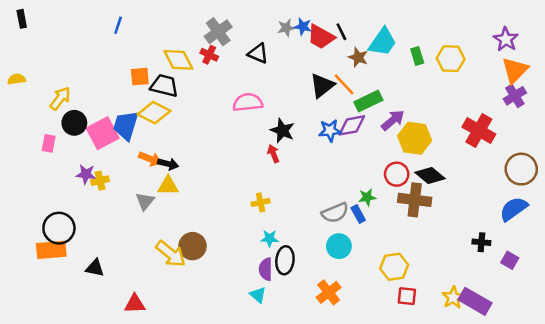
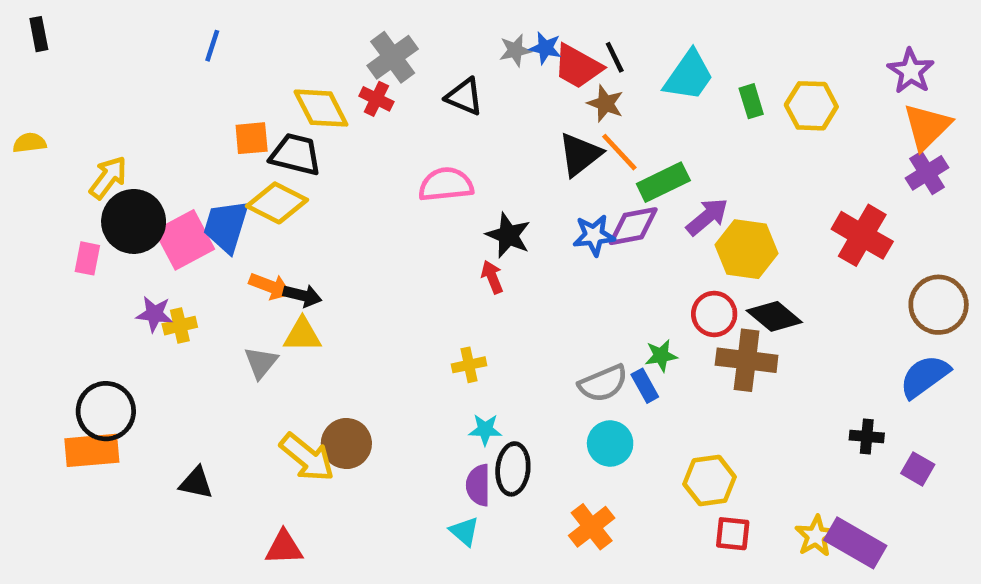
brown star: (358, 57) -> (605, 103), moved
black circle: (74, 123) -> (134, 221), size x1.4
black triangle: (95, 268) -> (196, 483), moved
red triangle: (135, 304) -> (284, 548), moved

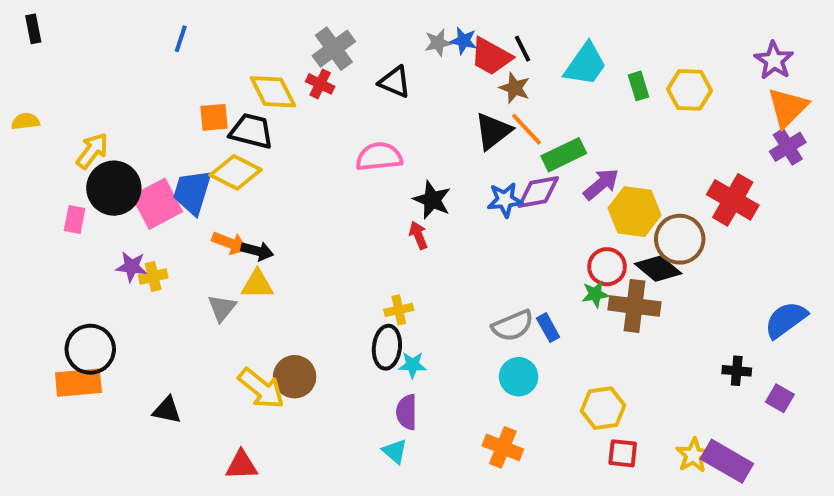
brown circle: (939, 305) -> (680, 239), moved
green star: (661, 356) -> (595, 294), moved
black ellipse: (513, 469) -> (387, 347), moved
orange cross: (592, 527) -> (503, 447), turned -30

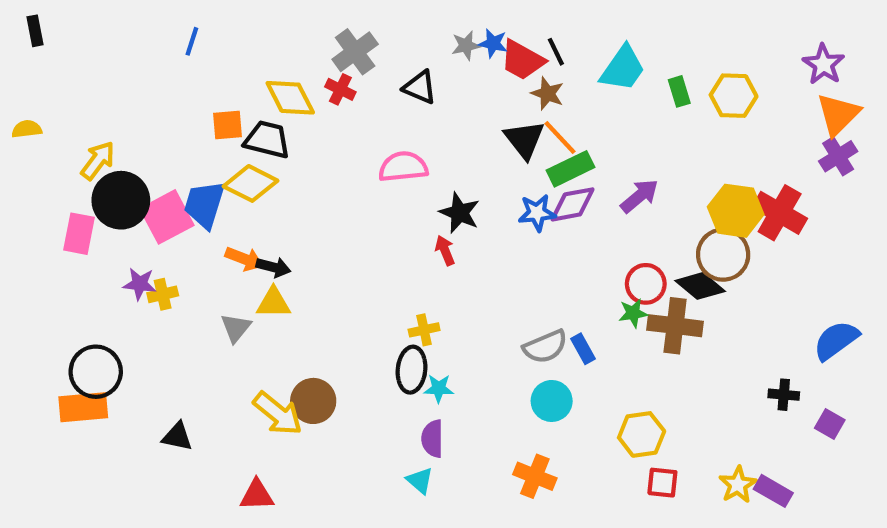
black triangle: (493, 131) -> (524, 140), turned -30
green rectangle: (564, 155) -> (570, 169), moved
yellow hexagon: (635, 212) -> (736, 211), moved
pink rectangle: (75, 220) -> (79, 234), size x1.4
purple rectangle: (727, 461) -> (773, 491), size x0.7

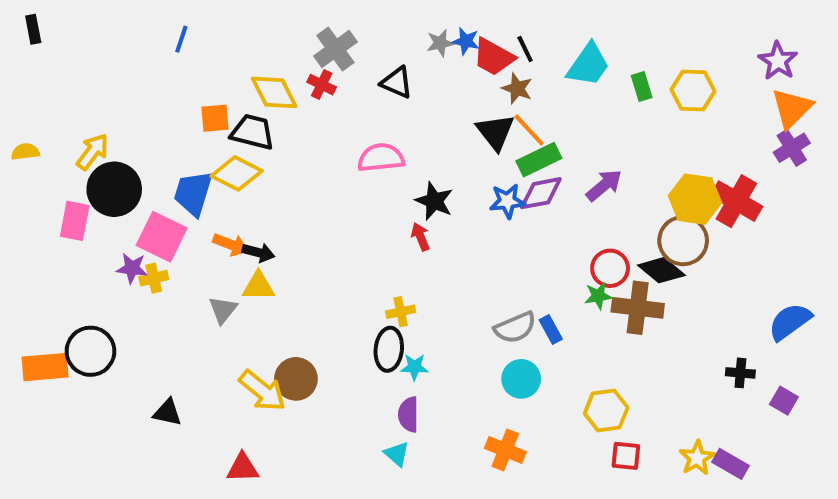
yellow semicircle: (27, 129) -> (25, 152), moved
pink square: (167, 217) -> (162, 237), moved, turned -36
orange rectangle: (83, 407) -> (45, 367), moved

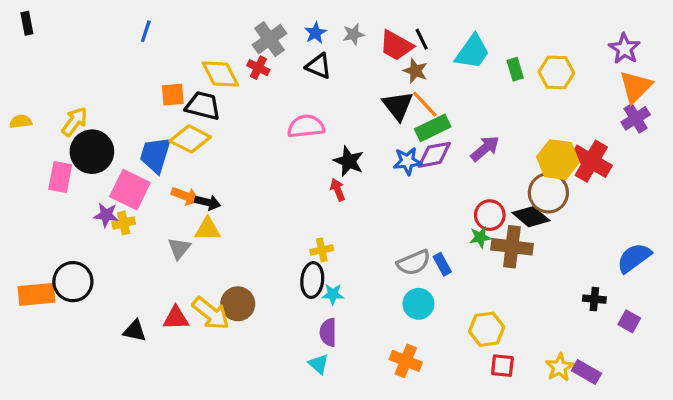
blue star: (466, 41) -> (315, 33), moved, turned 30
red triangle: (243, 468) -> (176, 318), moved

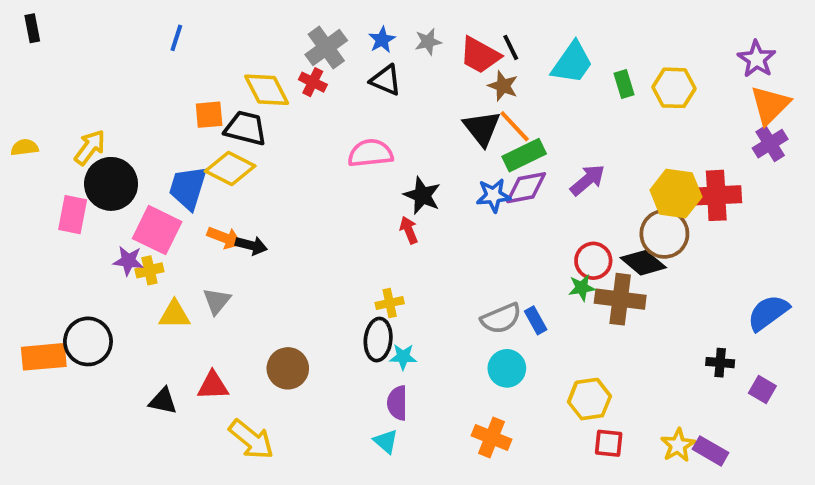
red cross: (591, 161) -> (716, 195), turned -33
yellow triangle: (208, 229) -> (174, 315), moved
yellow arrow: (211, 313) -> (251, 439), moved

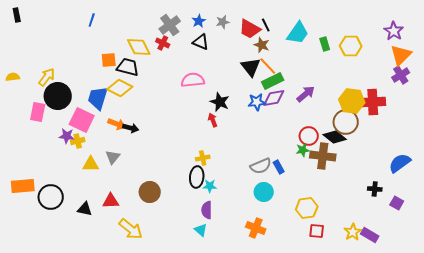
black circle: (88, 341) -> (51, 197), moved

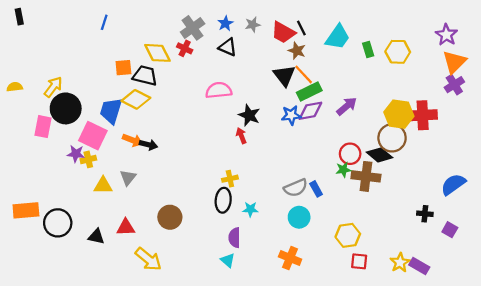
cyan star: (210, 186) -> (250, 209), moved

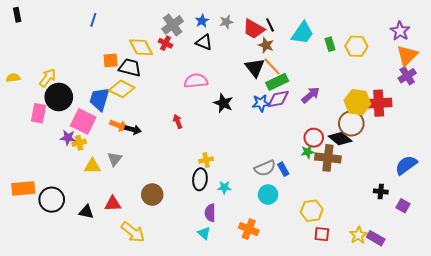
red arrow: (241, 136) -> (178, 121), moved
orange cross: (290, 258) -> (249, 229), moved

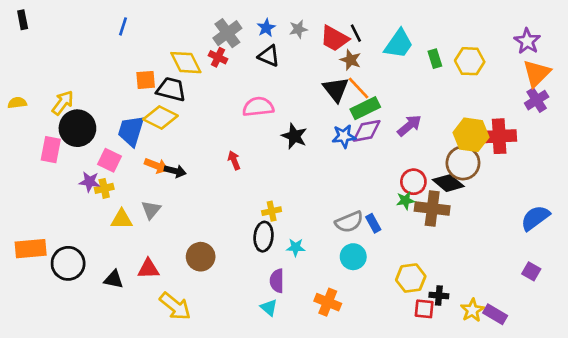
pink square: (83, 121) -> (110, 160), size x0.7
black cross: (381, 191) -> (439, 295), moved

